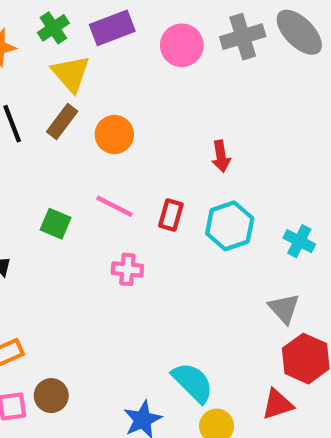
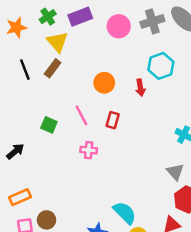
orange circle: (114, 134) -> (104, 83), moved
pink line: (114, 206) -> (81, 115), turned 35
cyan hexagon: (230, 226) -> (161, 66), moved

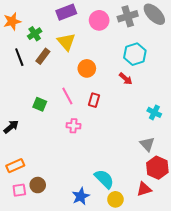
green cross: (48, 17) -> (35, 34), moved
yellow triangle: (57, 42) -> (66, 42), moved
red arrow: (140, 88) -> (126, 79), moved, turned -40

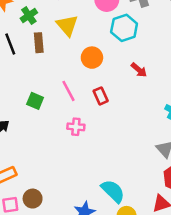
cyan hexagon: (135, 54) -> (124, 28), moved
brown rectangle: (43, 56) -> (39, 43), turned -42
red rectangle: (94, 100) -> (101, 96), turned -40

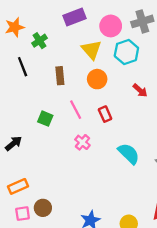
yellow triangle: (67, 25) -> (91, 50), moved
brown rectangle: (39, 43) -> (60, 76), moved
pink cross: (76, 127) -> (82, 142), turned 35
cyan semicircle: (113, 191) -> (129, 154), moved

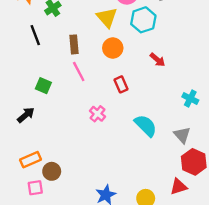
pink line: (76, 110) -> (79, 71), moved
green square: (45, 119) -> (43, 86), moved
brown circle: (43, 208) -> (52, 171), moved

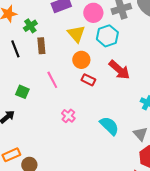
brown rectangle: (74, 44) -> (41, 46), moved
red arrow: (157, 60) -> (119, 70), size x1.6
red rectangle: (121, 84) -> (88, 80), moved, turned -40

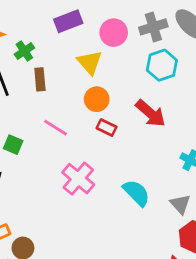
cyan hexagon: (107, 36) -> (162, 65), moved
pink line: (52, 80) -> (56, 128), turned -30
pink cross: (68, 116) -> (78, 179), size x1.6

